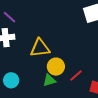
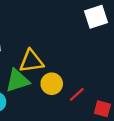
green triangle: (49, 80) -> (17, 80), moved, size x1.5

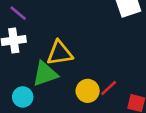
yellow circle: (52, 84) -> (88, 91), moved

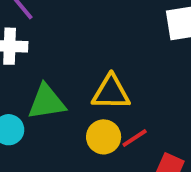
yellow triangle: (60, 53) -> (111, 93), moved

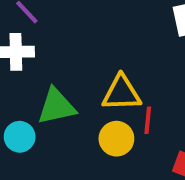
red line: (135, 138) -> (148, 120), moved, turned -48

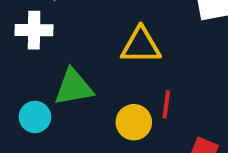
yellow triangle: (121, 93) -> (141, 46), moved

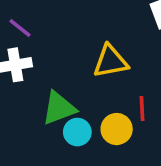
cyan circle: (35, 117) -> (77, 132), moved

